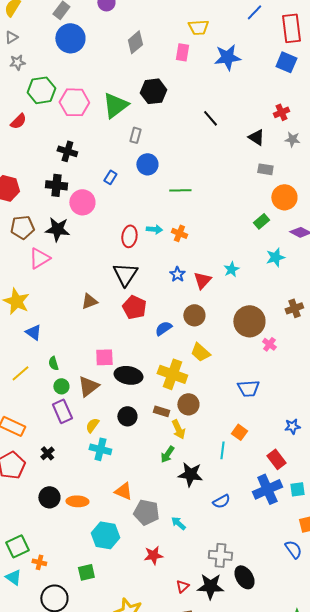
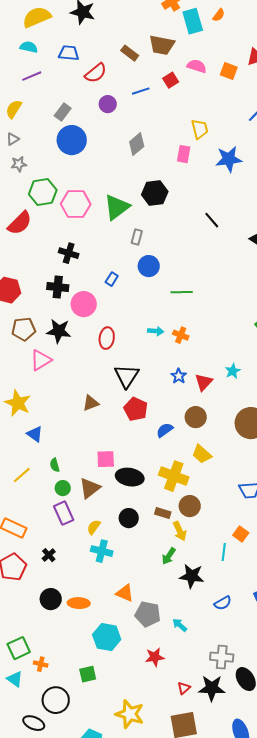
yellow trapezoid: (198, 27) -> (200, 129), turned -100
red semicircle: (18, 121) -> (20, 223), size x1.5
red ellipse: (129, 236) -> (107, 338), moved

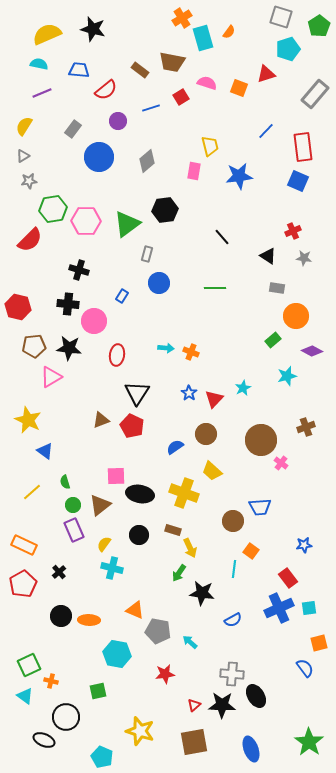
blue circle: (72, 140) -> (99, 157), moved
green line: (182, 292) -> (215, 288), moved
red pentagon: (136, 409) -> (132, 426), moved
brown circle: (190, 506) -> (233, 521), moved

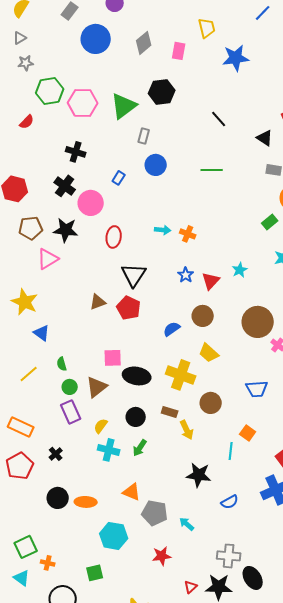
pink rectangle: (194, 171) -> (179, 51), moved
red semicircle: (30, 240) -> (27, 122), size x0.6
black cross: (68, 304) -> (65, 186), turned 30
brown circle: (233, 521) -> (211, 403), moved
green arrow: (179, 573) -> (140, 448), moved

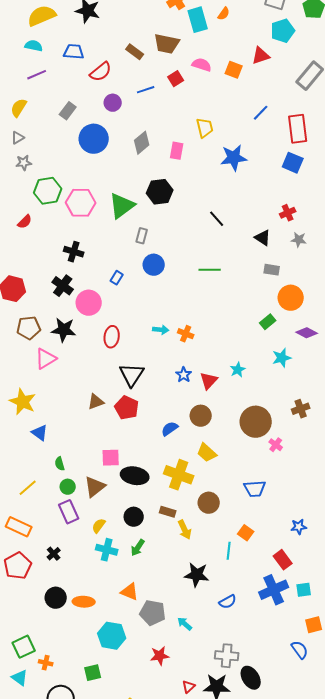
yellow line: (29, 374) -> (28, 488), moved

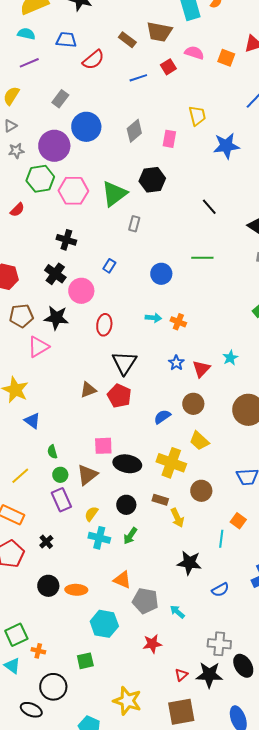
purple circle: (113, 103) -> (54, 146), moved, size x1.8
blue circle: (154, 265) -> (161, 274), moved

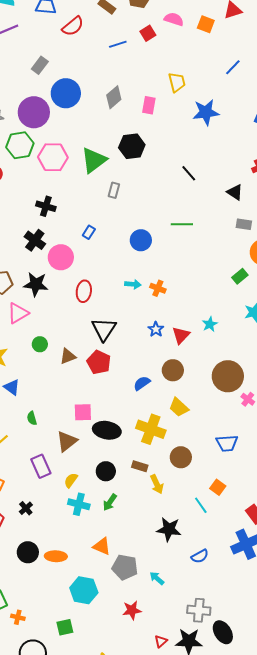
green circle: (60, 475) -> (40, 344), moved
cyan line: (221, 539) -> (201, 505), turned -42

